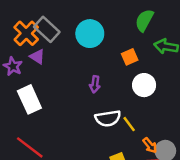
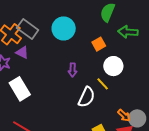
white semicircle: (108, 118) -> (87, 97), turned -50
yellow line: (129, 124) -> (103, 84), moved

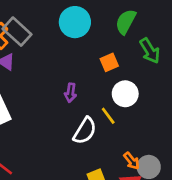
cyan circle: (64, 28) -> (75, 22), moved
green arrow: (128, 32) -> (150, 51), turned -132

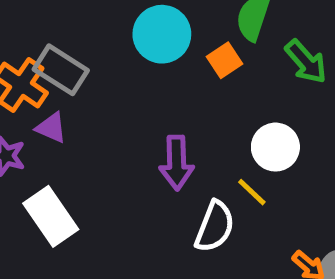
orange square: (109, 62) -> (224, 60), moved
purple arrow: (70, 93) -> (177, 163), size x1.5

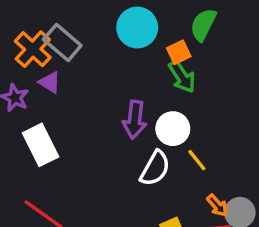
green arrow: (306, 62) -> (182, 77), moved
white circle: (275, 147) -> (173, 129), moved
yellow line: (252, 192) -> (197, 160), moved

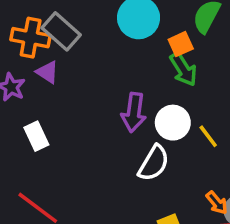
orange cross: (33, 49) -> (31, 38), turned -33
white rectangle: (41, 145) -> (36, 136), size x0.7
yellow line: (197, 160) -> (208, 136), moved

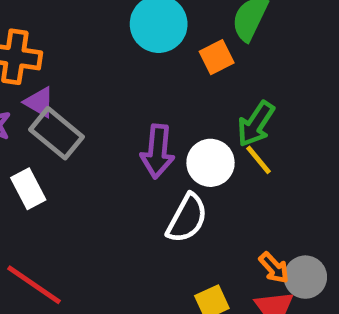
gray rectangle: (61, 31) -> (57, 133), moved
green arrow: (183, 69) -> (256, 124), moved, turned 68
yellow line: (208, 136) -> (258, 160), moved

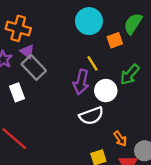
yellow line: (258, 160) -> (92, 63), moved
white semicircle: (187, 218) -> (91, 116), turned 35
orange arrow: (274, 268) -> (120, 139), moved

